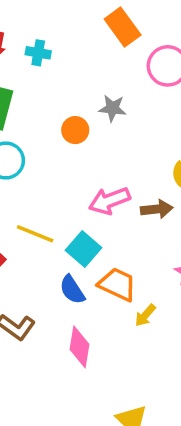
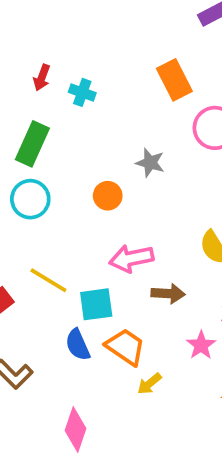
orange circle: (75, 130) -> (108, 196), moved
brown arrow: (157, 209) -> (168, 294), moved
cyan square: (83, 249) -> (96, 304), turned 32
pink diamond: (80, 347) -> (76, 429), moved

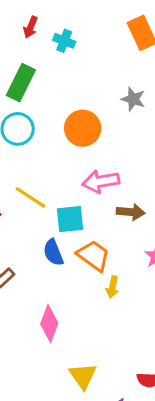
gray star: (150, 163) -> (133, 99), moved
orange circle: (108, 196) -> (83, 128), size x1.5
yellow arrow: (149, 384) -> (112, 287), turned -40

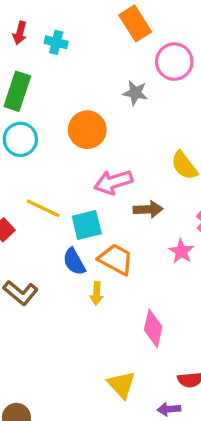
yellow arrow: (112, 287) -> (97, 293), moved
pink diamond: (49, 324) -> (153, 328), moved

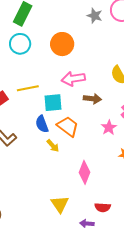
gray star: (135, 93) -> (95, 16), moved
yellow line: (43, 208) -> (28, 88), turned -45
yellow arrow: (97, 293) -> (53, 146), turned -56

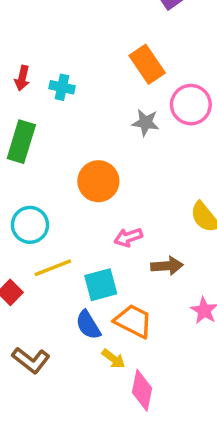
cyan circle: (20, 44) -> (30, 225), moved
pink arrow: (73, 79) -> (128, 237), size x0.7
pink diamond: (84, 172) -> (142, 390), moved

